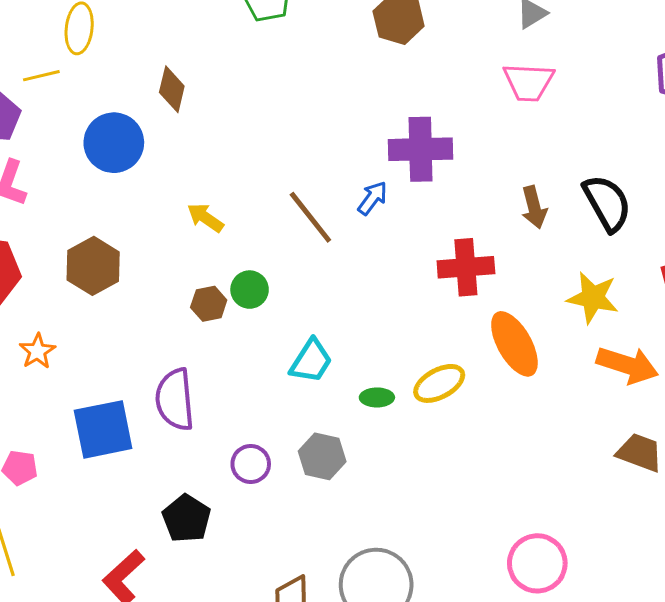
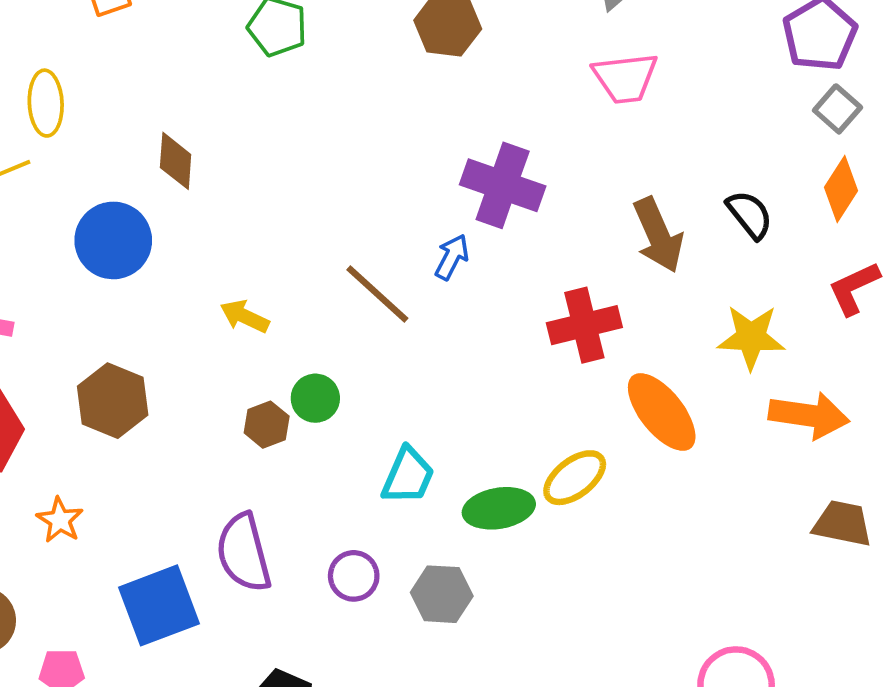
purple cross: (421, 149) -> (503, 185), turned 30
black semicircle: (607, 203) -> (750, 215), size x0.7
brown arrow: (534, 207) -> (658, 235), size x1.4
green ellipse: (377, 397) -> (499, 508), size x1.6
purple circle: (251, 464) -> (354, 576), moved

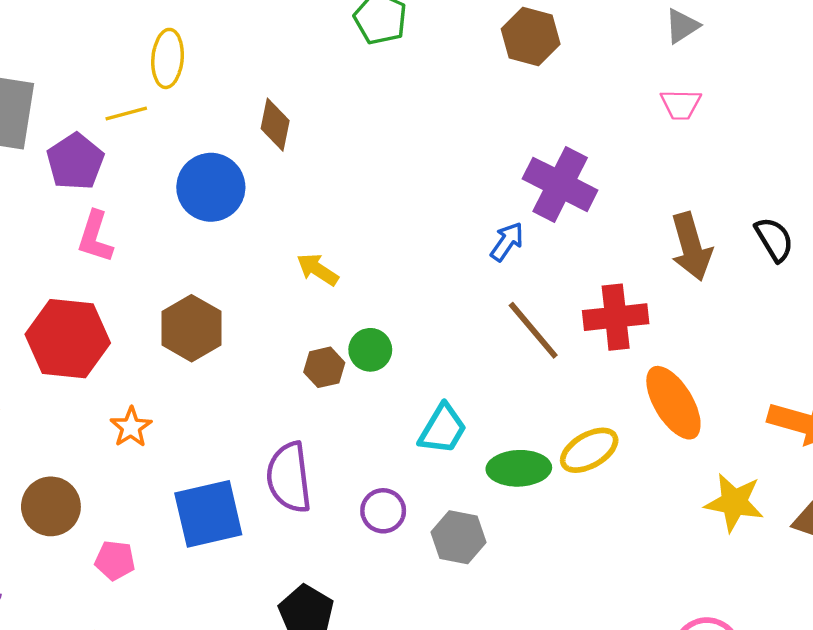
pink trapezoid: (625, 78) -> (681, 104), size x0.7
brown line: (377, 294) -> (533, 330), moved
yellow star: (751, 337) -> (734, 502), moved

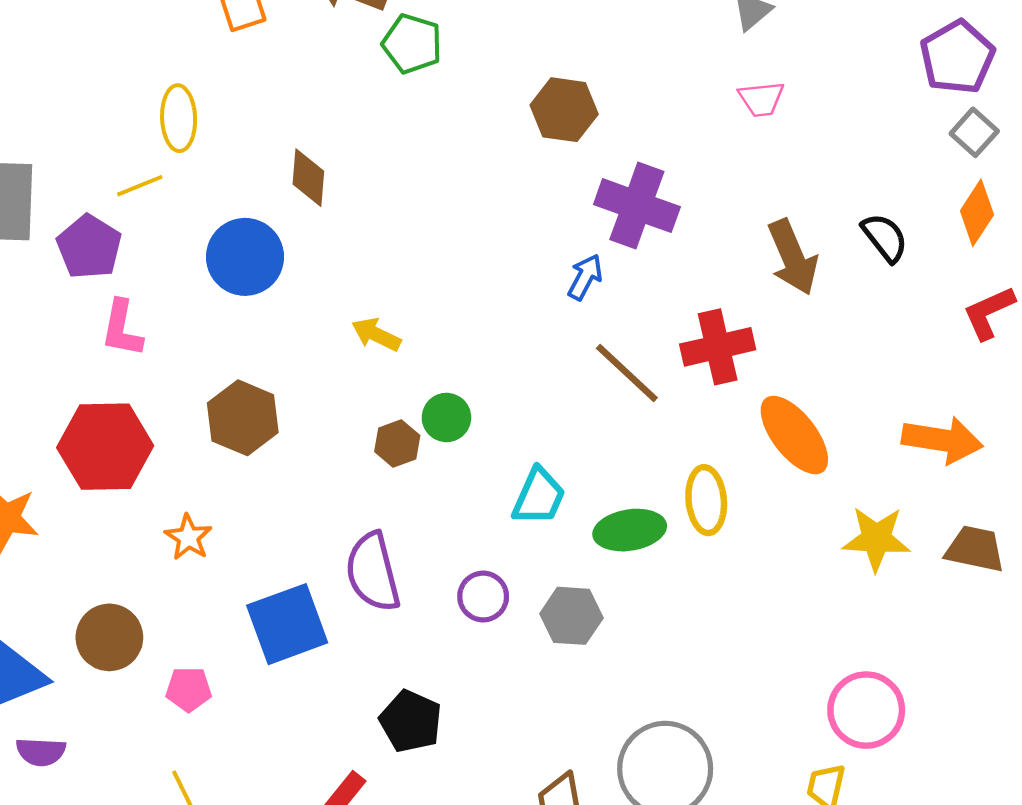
brown hexagon: (531, 37) -> (564, 110), moved
yellow ellipse: (589, 450) -> (706, 500), turned -58

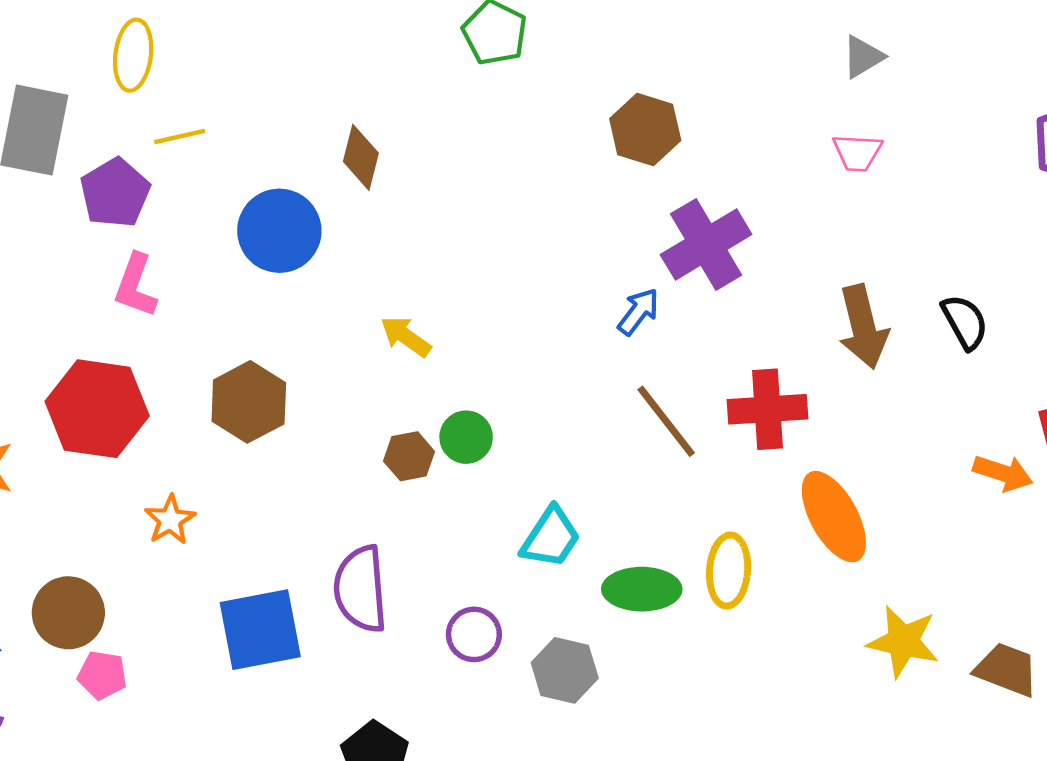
yellow ellipse: (179, 118) -> (133, 55), moved
purple cross: (637, 206) -> (706, 244), turned 30
orange arrow: (942, 440) -> (1003, 473), moved, size x0.7
pink pentagon: (189, 689) -> (102, 675), moved

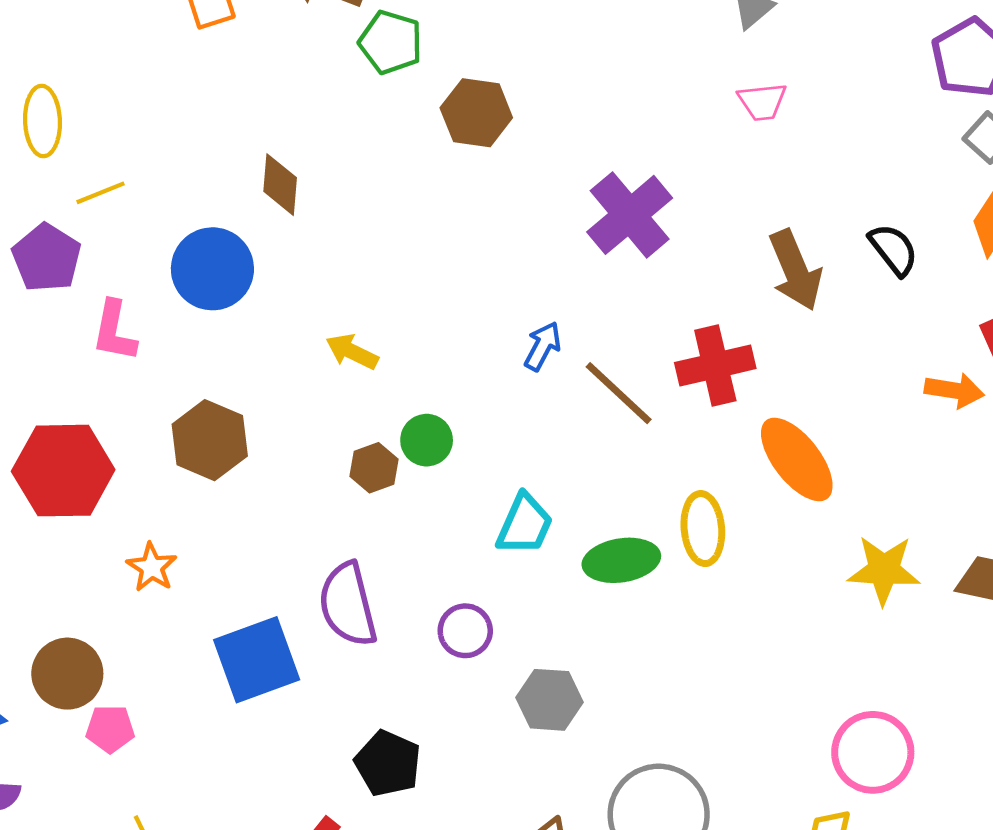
brown hexagon: (645, 130) -> (476, 113), moved
pink L-shape: (136, 286) -> (114, 331), moved
blue arrow: (638, 312) -> (543, 346), moved
gray hexagon: (565, 670) -> (550, 700), moved

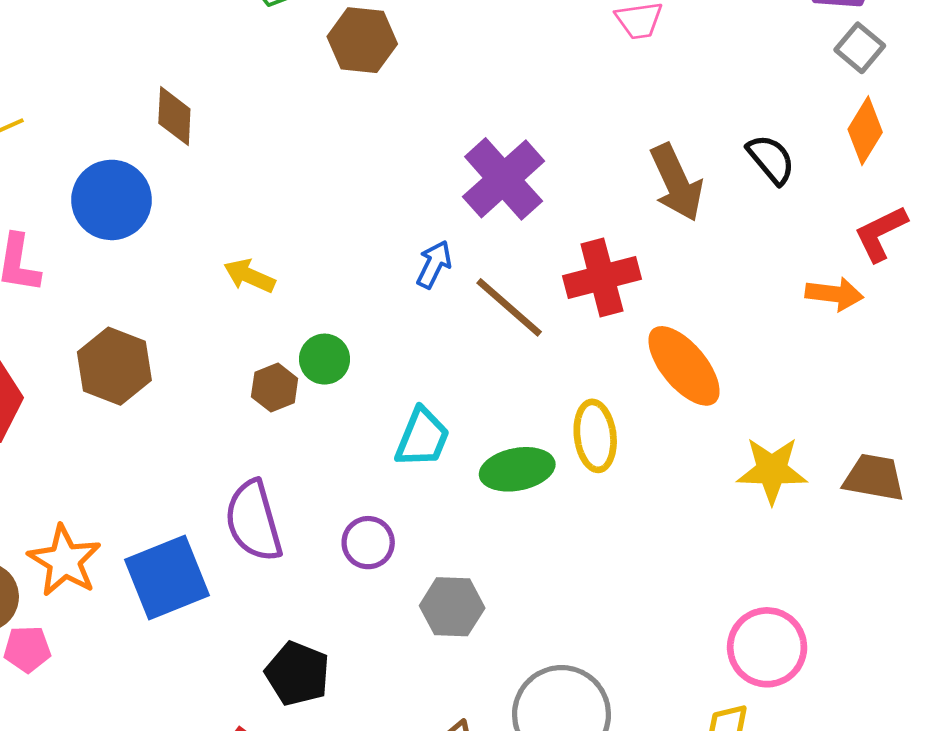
purple cross: (630, 215) -> (504, 179), moved
orange star: (152, 567) -> (65, 561), moved, size x1.5

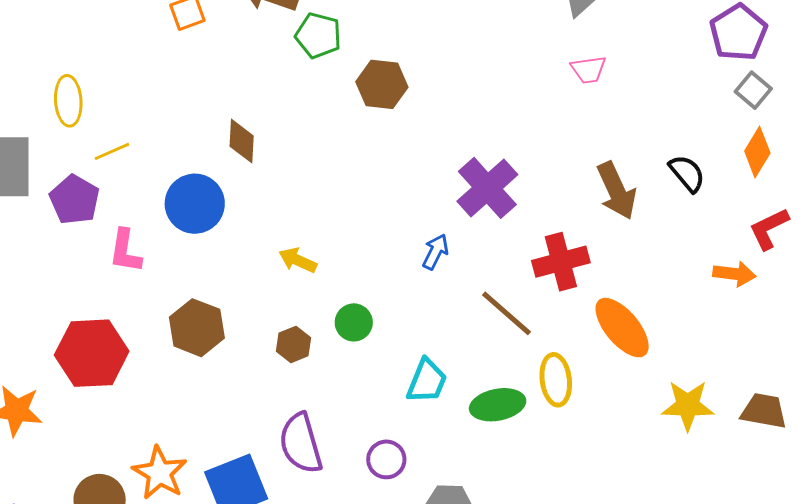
brown line: (509, 307) -> (507, 313), moved
brown hexagon: (275, 388) -> (293, 344), moved

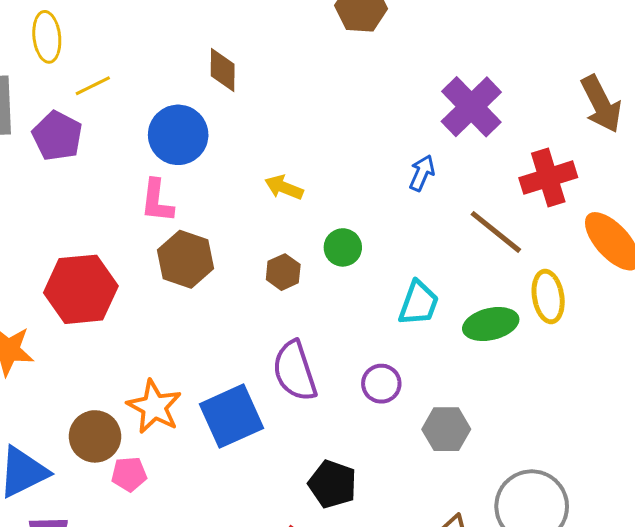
pink L-shape: (125, 251) -> (157, 201), moved

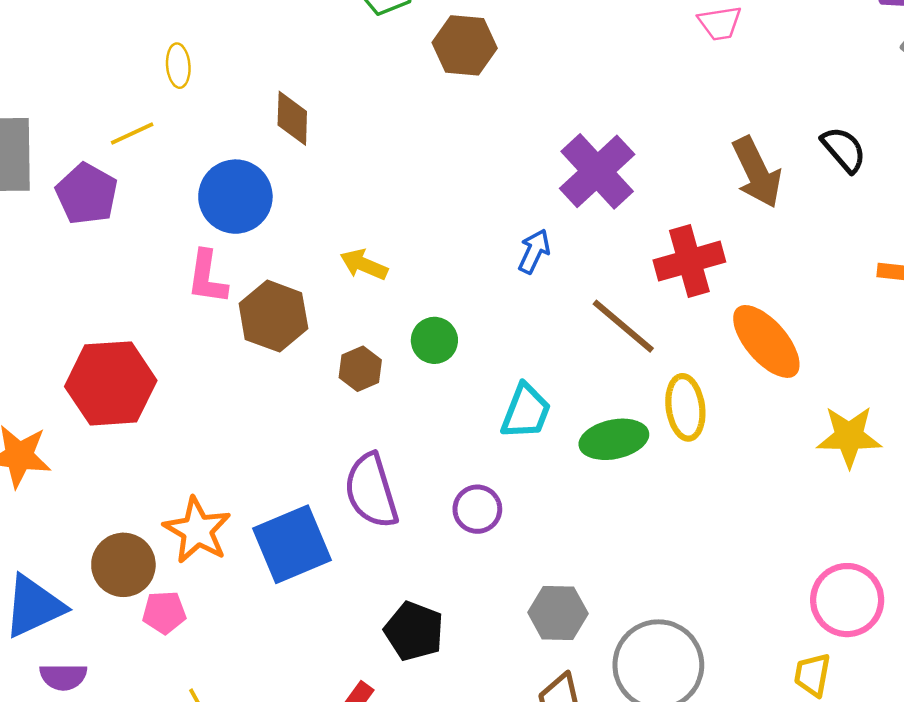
yellow ellipse: (47, 37) -> (178, 66), moved, size x0.7
brown hexagon: (185, 259) -> (273, 316), moved
gray hexagon: (446, 429) -> (558, 613), moved

